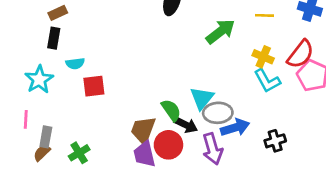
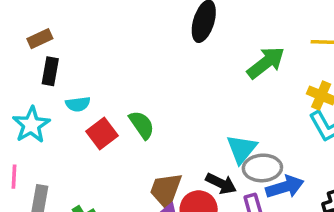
brown rectangle: (58, 13) -> (40, 39), moved
red square: (94, 86) -> (102, 133), turned -30
green semicircle: (171, 110) -> (142, 125), moved

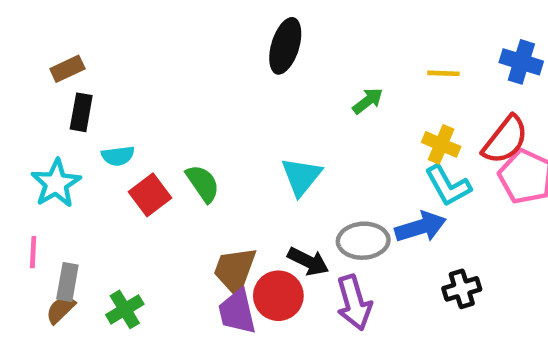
green arrow: (266, 63) -> (368, 101), size x0.6
cyan triangle: (242, 149) -> (301, 177), moved
blue arrow: (285, 187) -> (420, 227), moved

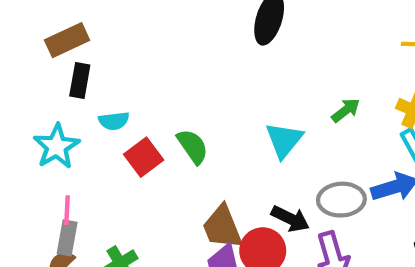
brown rectangle: (67, 69) -> (67, 40), size x1.4
green arrow: (368, 101) -> (346, 110), moved
pink line: (33, 252) -> (67, 210), moved
brown trapezoid: (235, 270) -> (222, 227), turned -42

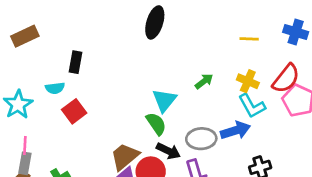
black rectangle: (80, 81) -> (75, 62), moved
green semicircle: (193, 146) -> (156, 124), moved
brown trapezoid: (222, 227) -> (125, 156), turned 72

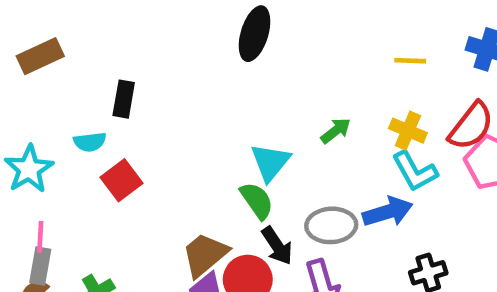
black arrow: (168, 151) -> (277, 246), turned 30

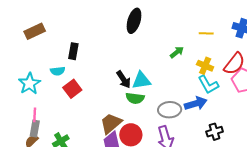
green arrow: (336, 131) -> (177, 52), moved
cyan triangle: (270, 162) -> (141, 80), turned 42
green semicircle: (257, 201) -> (135, 98), turned 132
black arrow: (277, 246) -> (124, 79), moved

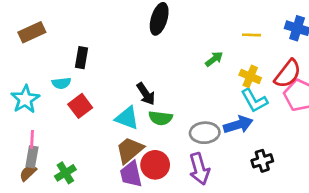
cyan triangle: (141, 80) -> (127, 118), moved, turned 30

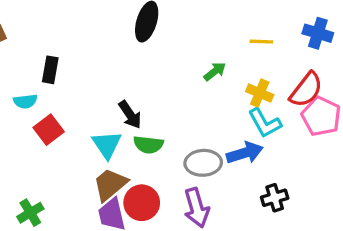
cyan triangle: (127, 118) -> (107, 145), turned 35

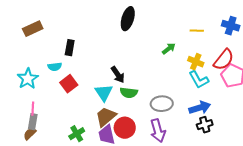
blue arrow: (245, 153) -> (200, 108), moved
green cross: (30, 213) -> (77, 134), moved

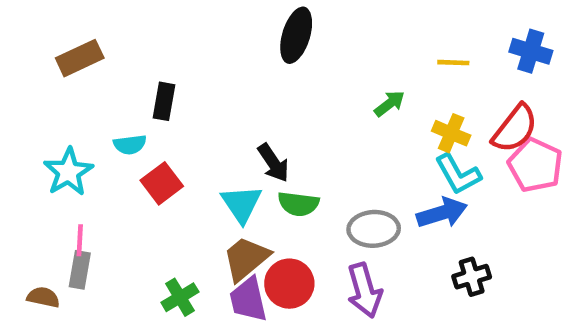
blue arrow: (200, 108) -> (442, 213), moved
brown semicircle: (30, 134) -> (43, 297), moved, turned 56

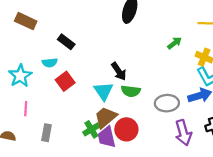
brown rectangle: (80, 58) -> (26, 21), turned 50
black rectangle: (164, 101) -> (66, 42), turned -63
gray rectangle: (80, 270) -> (46, 133), moved
purple arrow: (365, 290) -> (183, 133), moved
green cross: (180, 297) -> (91, 129), moved

